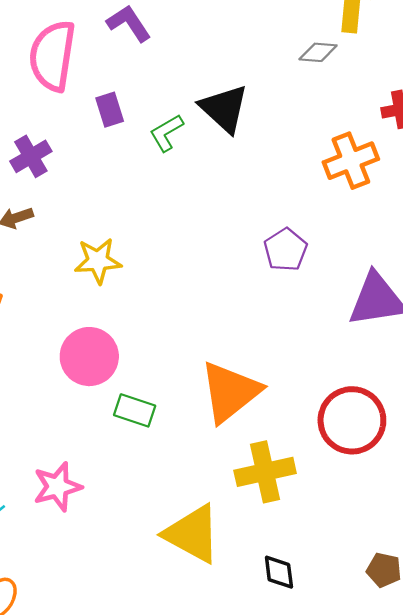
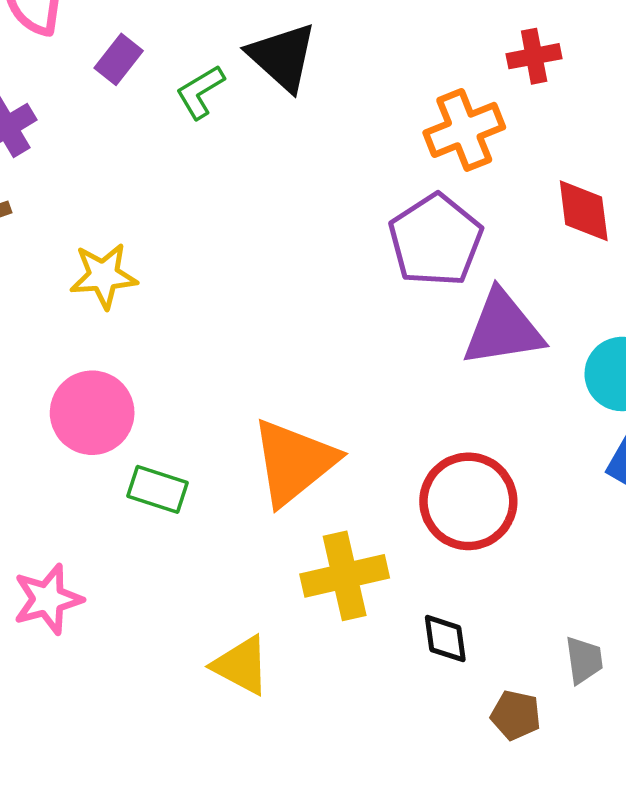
purple rectangle: (110, 110) -> (119, 59), turned 56
purple pentagon: (286, 250) -> (436, 240), moved, size x1.5
yellow triangle: (192, 534) -> (241, 665), size x0.7
black diamond: (279, 572) -> (445, 639), moved

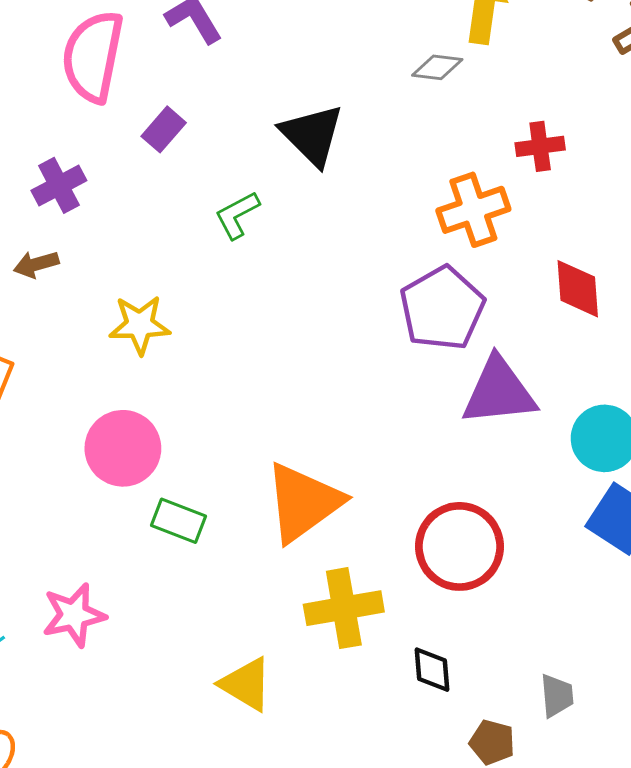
green L-shape: (200, 92) -> (237, 215), moved

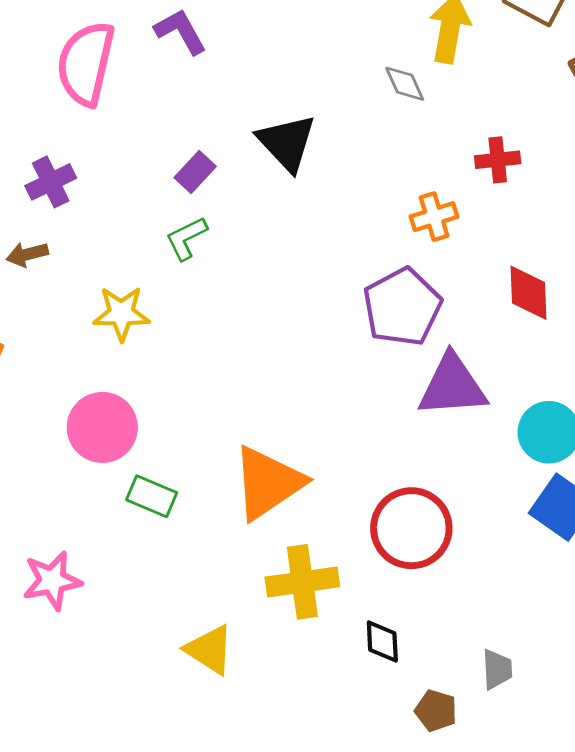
gray diamond: (437, 67) -> (405, 84), turned 57
purple rectangle: (164, 129) -> (195, 172), moved
orange cross: (473, 210) -> (434, 217), size x0.7
green L-shape: (237, 215) -> (186, 238), moved

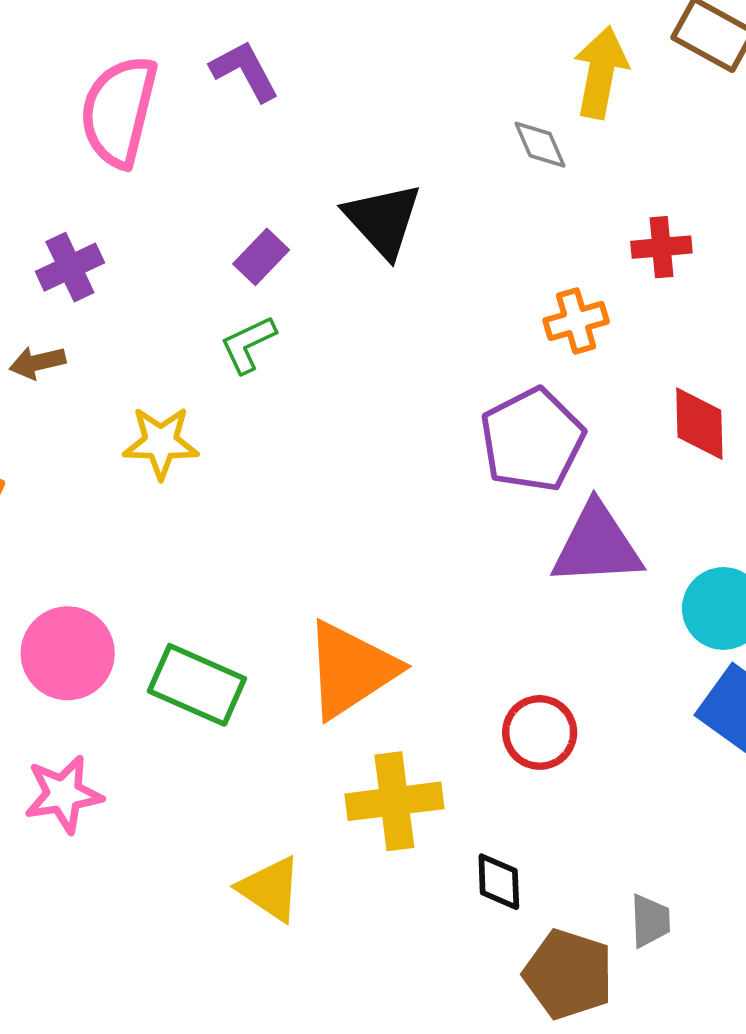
pink circle: (102, 427) -> (68, 653), moved
green rectangle: (152, 496) -> (197, 685), size x1.4
red circle: (411, 528) -> (540, 732), size x0.7
brown pentagon: (436, 711) -> (568, 974), size x1.6

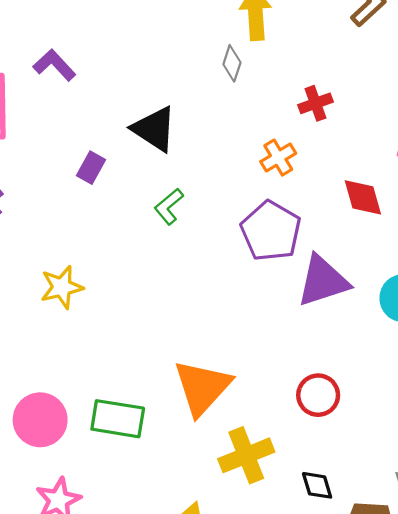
gray diamond: (540, 145) -> (232, 63), turned 56
green L-shape: (248, 344) -> (169, 206), moved

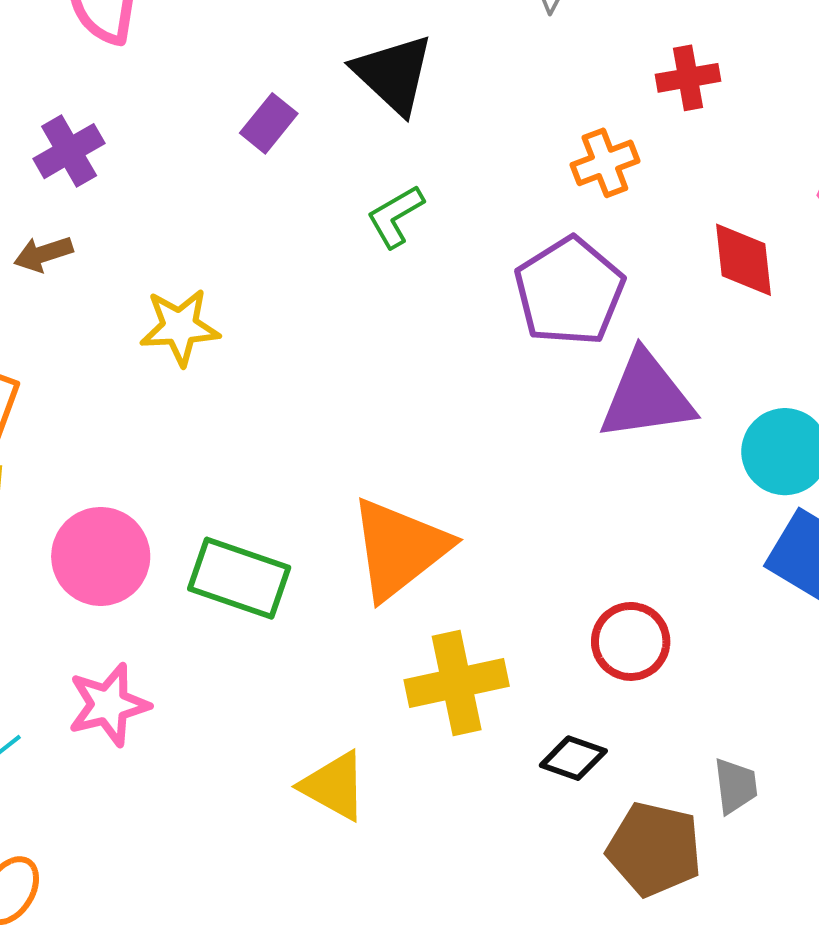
red circle: (318, 395) -> (631, 641), moved
black diamond: (317, 485) -> (573, 758), turned -64

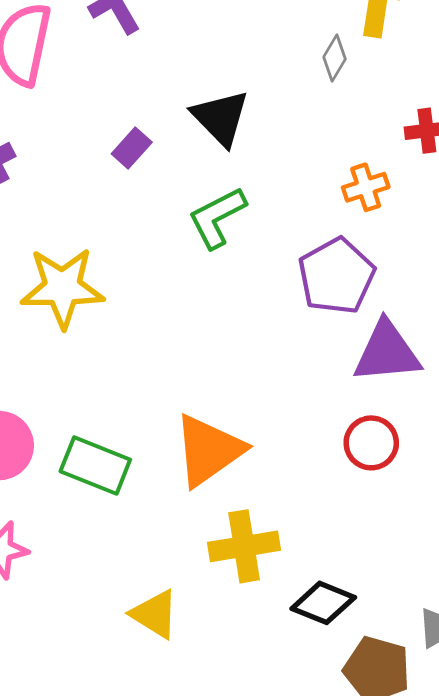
green L-shape: (395, 216) -> (217, 217), size x1.4
yellow star: (180, 327) -> (62, 288), size x1.5
red circle: (631, 641) -> (371, 443), moved
black diamond: (573, 758) -> (323, 603), size x1.4

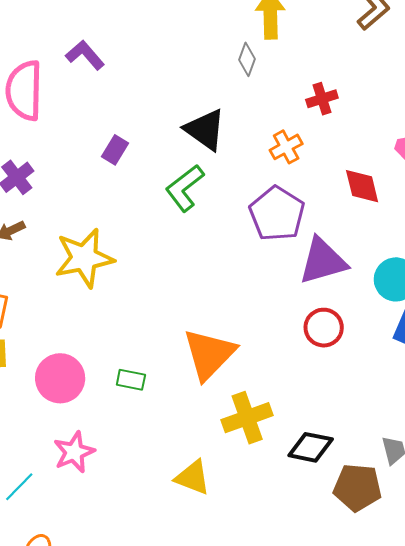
black triangle: (221, 118) -> (205, 130), moved
green rectangle: (95, 466) -> (131, 380), size x0.6

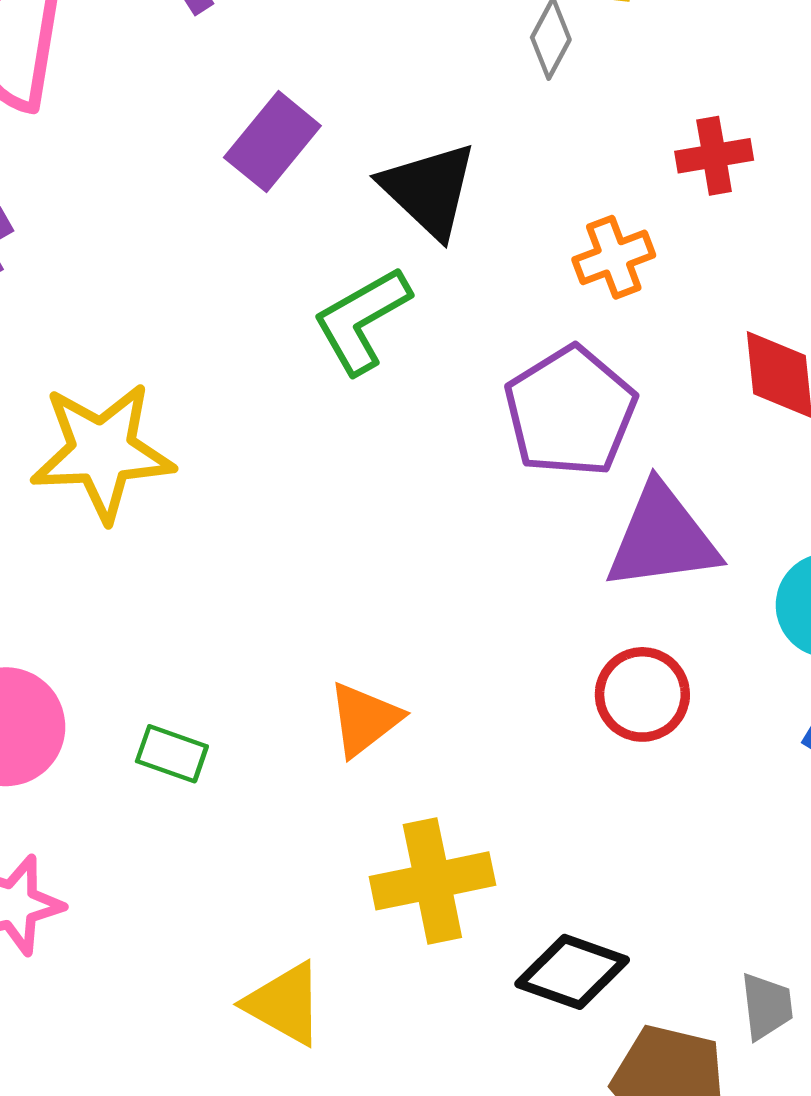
purple rectangle: (115, 150) -> (272, 142), moved, size x1.4
orange triangle: (209, 354) -> (364, 719), size x0.6

